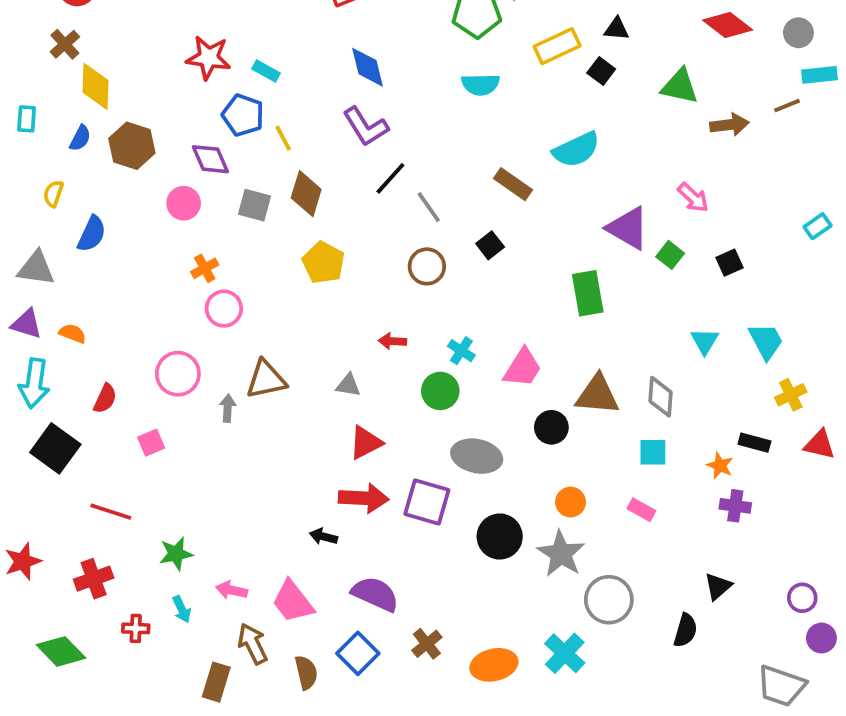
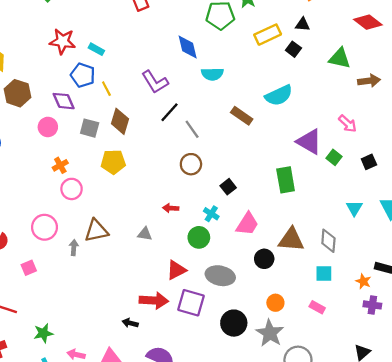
blue diamond: (367, 67) -> (188, 47), moved
cyan semicircle: (481, 84) -> (212, 74), moved
black square: (490, 245) -> (228, 187), moved
yellow pentagon: (323, 263) -> (113, 162), moved, turned -30
red triangle: (366, 443) -> (176, 270), moved

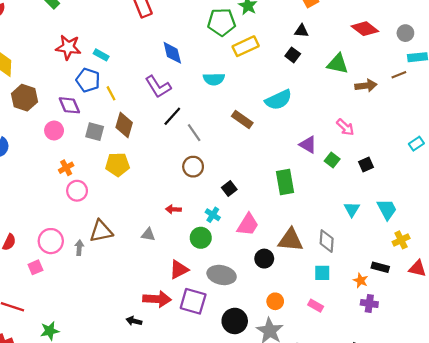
yellow rectangle: (268, 35) -> (246, 46), moved
blue diamond: (188, 47) -> (172, 53), moved
purple triangle: (309, 142) -> (308, 145), size x0.7
pink circle: (44, 227) -> (51, 241), moved

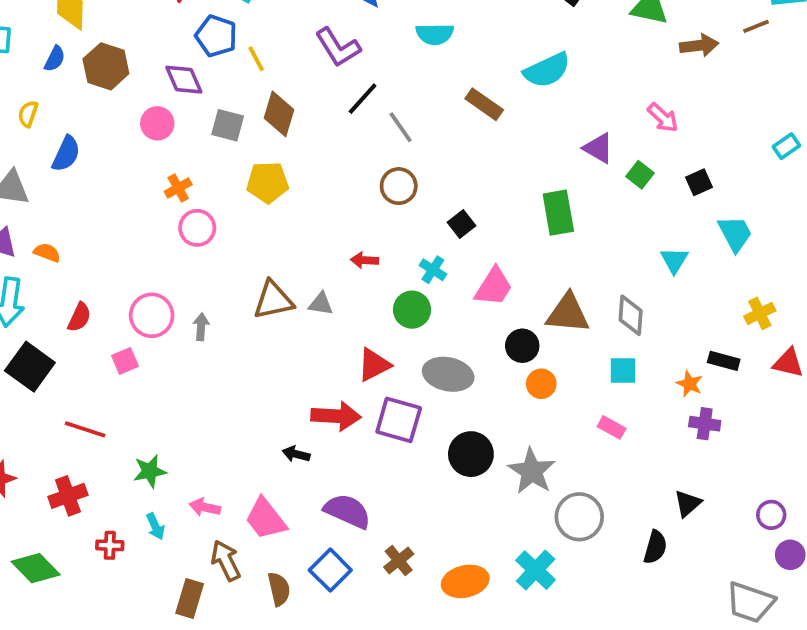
cyan trapezoid: (387, 209) -> (735, 234), moved
brown triangle: (101, 231) -> (273, 300), moved
orange circle: (275, 301) -> (541, 384), moved

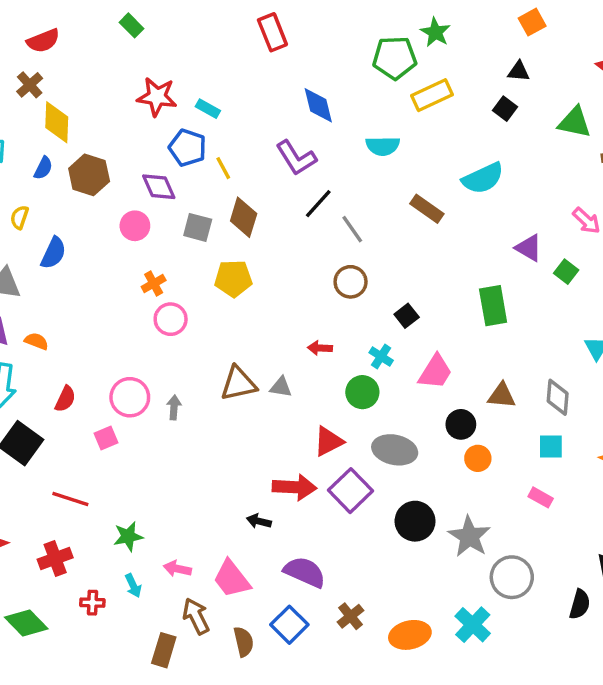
brown triangle: (568, 313) -> (502, 396), size x0.7
purple square: (399, 420) -> (351, 491), turned 30

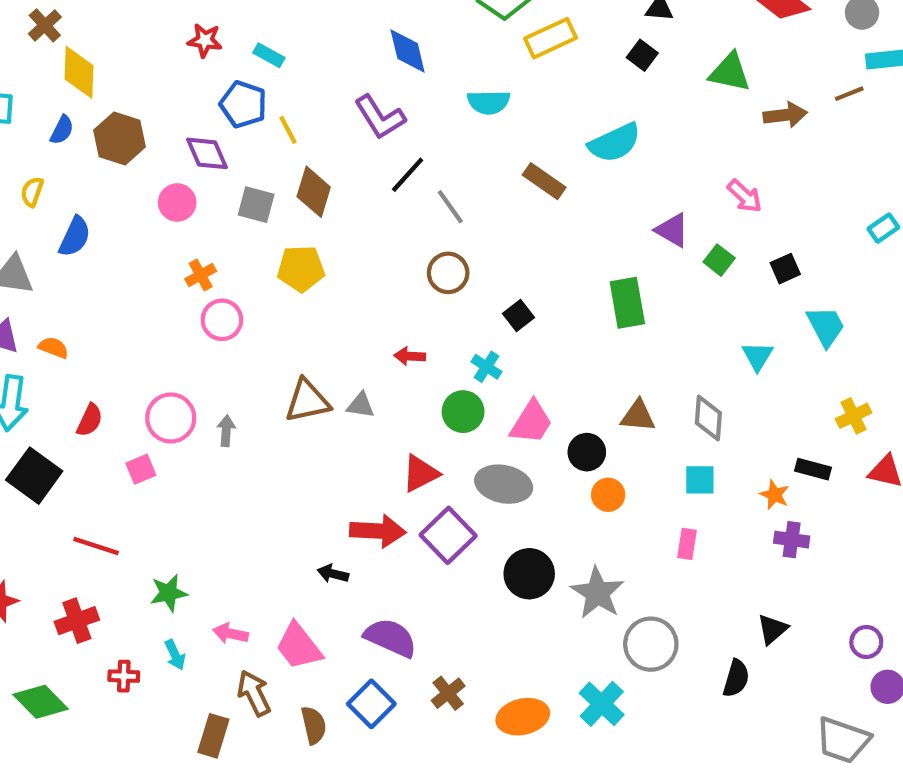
red star: (157, 97) -> (205, 40), size x0.7
pink trapezoid: (435, 372) -> (531, 422), moved
pink rectangle: (541, 497) -> (687, 544), turned 70

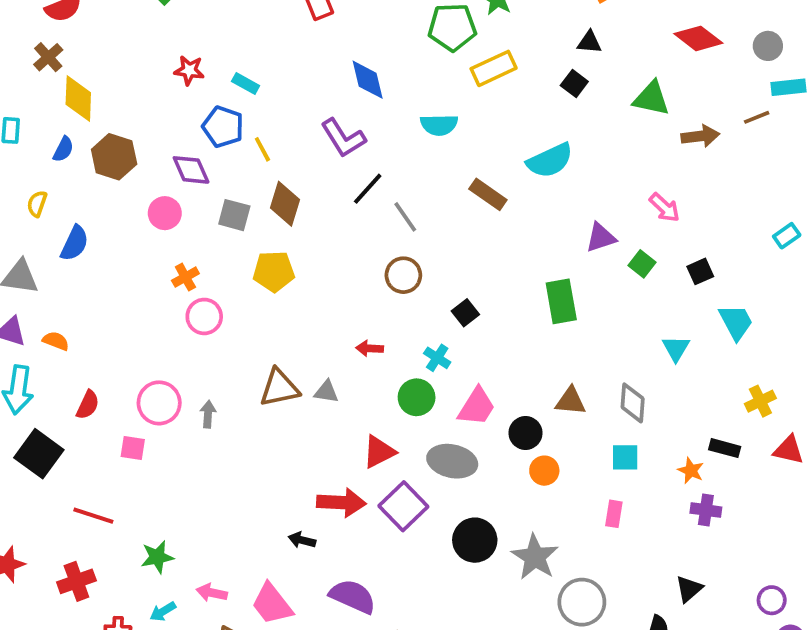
purple triangle: (672, 230) -> (601, 238), turned -48
pink square: (141, 469) -> (133, 448), turned 32
cyan arrow: (175, 655) -> (163, 611), turned 84

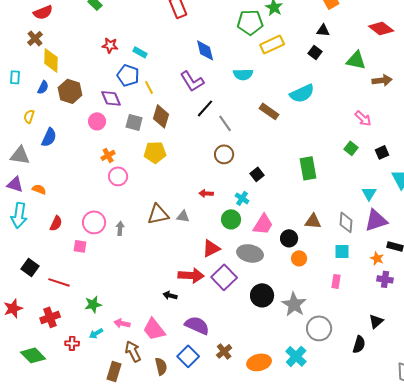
purple triangle: (601, 238) -> (376, 220), moved, size x1.4
black square: (39, 454) -> (30, 267), moved, size x0.7

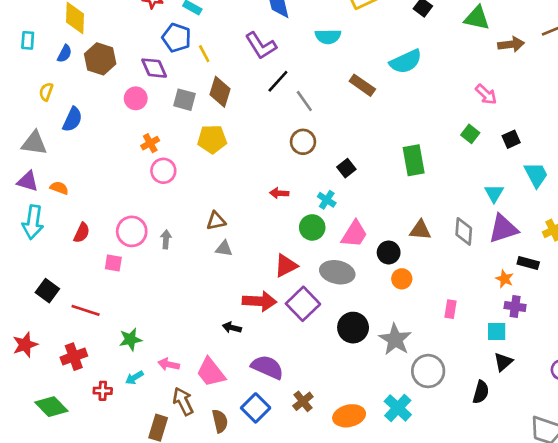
brown triangle: (158, 214) -> (216, 221), size x0.7
gray triangle: (183, 216) -> (224, 249), moved
cyan square: (342, 251) -> (497, 332), moved

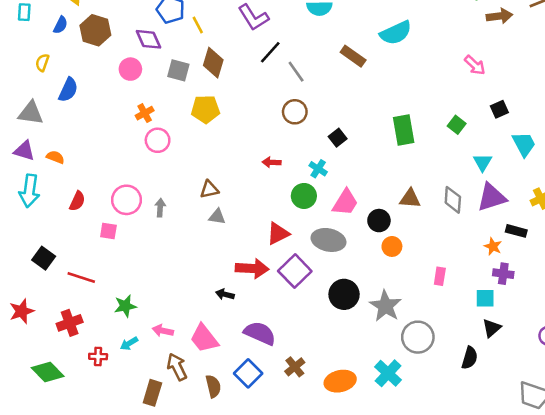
green square: (470, 134) -> (457, 125), moved

